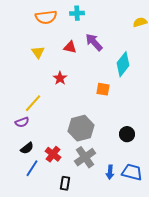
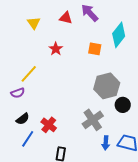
orange square: (103, 89) -> (95, 49), moved
gray hexagon: (81, 128) -> (107, 86), moved
gray cross: (85, 157) -> (93, 120), moved

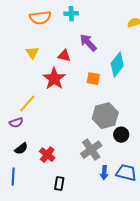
red triangle: (66, 18) -> (64, 56), moved
red star: (56, 49) -> (54, 79), size x1.6
blue line: (28, 139) -> (13, 177), moved, turned -30

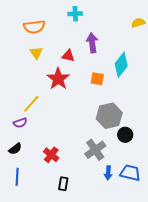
orange semicircle: (40, 18) -> (34, 27), moved
purple arrow: (88, 43) -> (92, 43), turned 36
black semicircle: (21, 149) -> (15, 149), moved

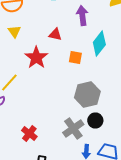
purple arrow: (92, 43) -> (82, 16), moved
red triangle: (68, 56) -> (55, 34), moved
black circle: (125, 135) -> (95, 120), moved

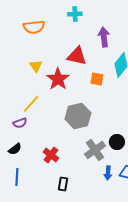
yellow triangle: (14, 32) -> (36, 66), moved
red triangle: (55, 34) -> (77, 56), size x1.5
gray hexagon: (87, 94) -> (78, 116), moved

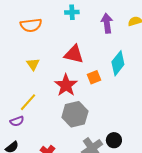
purple arrow: (104, 37) -> (107, 23), moved
red star: (58, 79) -> (66, 85), moved
orange square: (97, 79) -> (94, 77), turned -32

